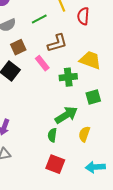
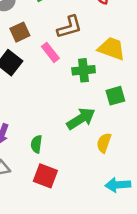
green semicircle: (52, 135) -> (36, 144), moved
red square: (55, 164) -> (45, 176), moved

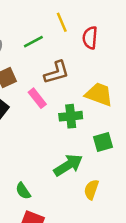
green semicircle: (36, 144) -> (23, 191), turned -42

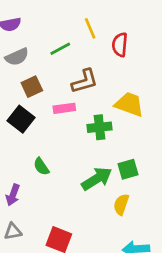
pink rectangle: (37, 98) -> (64, 108), turned -60
green square: (103, 142) -> (128, 169), moved
green semicircle: (23, 191) -> (41, 166), moved

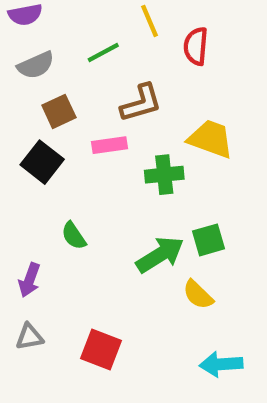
yellow semicircle: (121, 204) -> (198, 295), turned -65

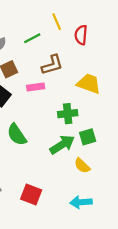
green cross: (164, 175) -> (68, 114), moved
green semicircle: (74, 236) -> (17, 135), size x1.5
cyan arrow: (221, 364) -> (81, 202), moved

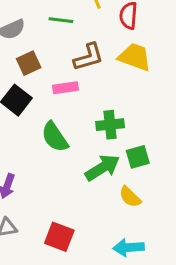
green line: (32, 38) -> (61, 20), turned 35
yellow trapezoid: (89, 84) -> (135, 57), moved
green semicircle: (17, 135) -> (55, 137), moved

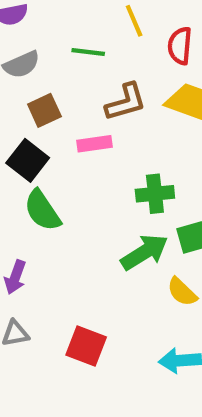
green semicircle: (55, 137) -> (42, 210), moved

